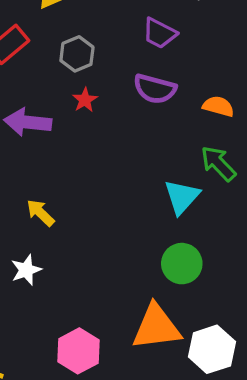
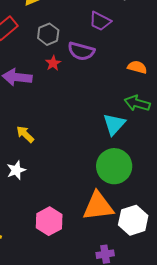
purple semicircle: (155, 89) -> (81, 51), moved
green arrow: (218, 163) -> (137, 103), turned -30
green circle: (182, 264) -> (114, 166), size x1.4

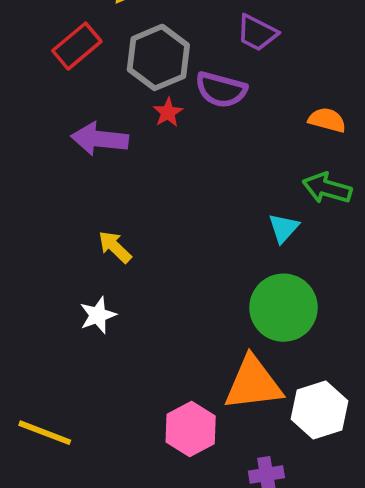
gray hexagon: (48, 34) -> (158, 57), size x1.5
cyan triangle: (114, 124) -> (284, 228), size x0.7
pink hexagon: (49, 221) -> (191, 429), moved

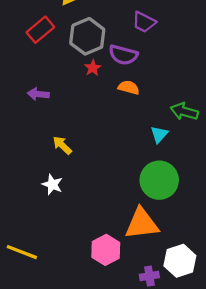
orange semicircle: (327, 120) -> (129, 88), moved
purple arrow: (100, 139) -> (38, 94), moved, size x0.7
white star: (98, 315) -> (52, 184), turned -30
white hexagon: (320, 410) -> (180, 261), moved

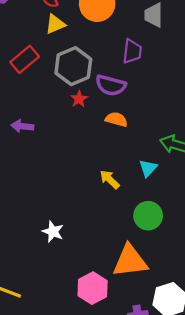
purple trapezoid: (144, 22) -> (132, 51), turned -110
yellow arrow: (62, 145) -> (110, 179), moved
green circle: (159, 180) -> (148, 216), size x0.7
white star: (52, 184) -> (53, 232), moved

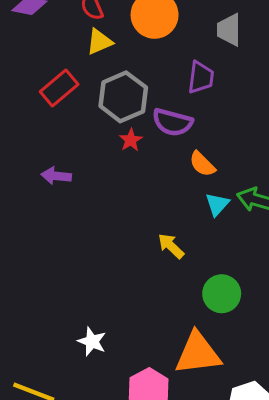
orange semicircle: (116, 119) -> (202, 164), moved, turned -150
cyan triangle: (148, 168) -> (217, 204), moved
white star: (53, 232) -> (92, 341), moved

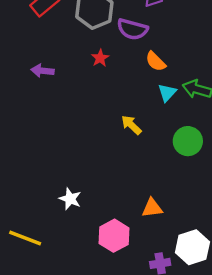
red star: (131, 140) -> (100, 58), moved
green circle: (222, 294) -> (188, 141), moved
orange triangle: (198, 353) -> (152, 208), size x0.6

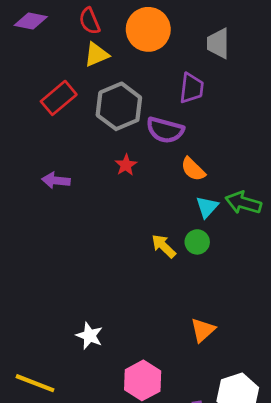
green circle: (188, 141) -> (197, 242), moved, size x0.7
orange triangle: (152, 208) -> (203, 330), moved, turned -35

